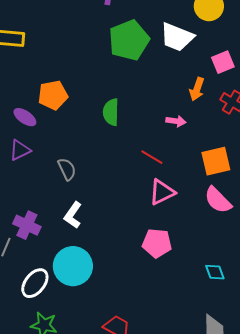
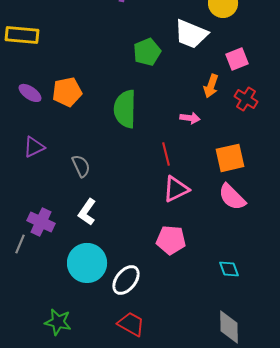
green pentagon: (129, 40) -> (147, 52), moved, size x0.7
green semicircle: (111, 112) -> (125, 109), size x1.4
purple ellipse: (25, 117) -> (30, 93), moved
red line: (152, 157) -> (166, 154), turned 45
white ellipse: (35, 283) -> (126, 280), moved

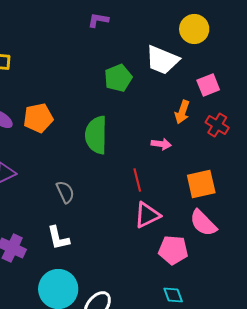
gray semicircle: (81, 166) -> (65, 192), moved
white L-shape: (87, 212) -> (58, 238), turned -48
pink pentagon: (171, 240) -> (173, 250), moved
cyan diamond: (229, 269) -> (173, 295), moved

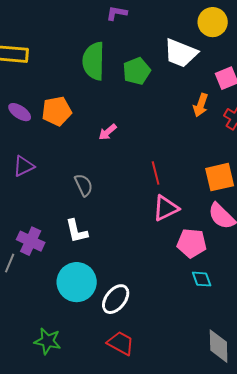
green semicircle: (96, 135) -> (94, 61), moved
pink arrow: (161, 144) -> (108, 132), moved, turned 132
cyan diamond: (173, 295) -> (202, 279), moved

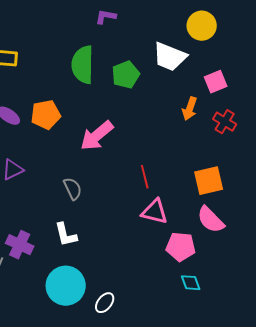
pink arrow: (108, 132) -> (97, 136), size x1.8
pink triangle: (166, 208) -> (155, 212), turned 40
white ellipse: (116, 299) -> (105, 303), size x0.7

